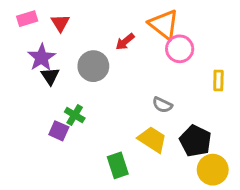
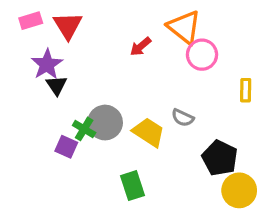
red triangle: (60, 23) -> (68, 26), size x1.4
gray circle: (93, 66) -> (105, 123), moved
yellow trapezoid: (152, 139) -> (149, 132), moved

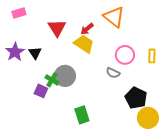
red triangle: (68, 26) -> (57, 28), moved
pink circle: (202, 55) -> (125, 55), moved
purple star: (47, 64) -> (15, 52), moved
yellow trapezoid: (149, 132) -> (84, 44), moved

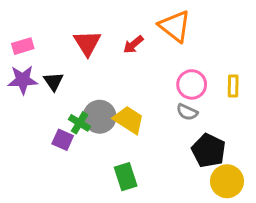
pink rectangle: (19, 13) -> (23, 46), moved
yellow trapezoid: (84, 44) -> (129, 120), moved
purple star: (15, 52) -> (23, 80), turned 30
gray semicircle: (113, 73) -> (187, 112), moved

